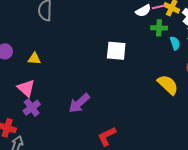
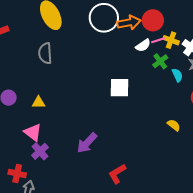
green cross: (159, 28) -> (160, 61), turned -35
yellow semicircle: (168, 85) -> (174, 125), moved, size x0.6

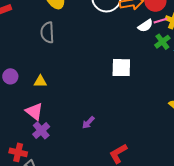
purple arrow: (87, 143) -> (88, 123), size x0.6

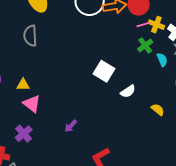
white semicircle: (145, 26) -> (128, 91), moved
white square: (121, 68) -> (104, 71), turned 30
pink triangle: (34, 111) -> (32, 104), moved

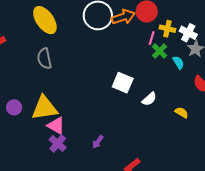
pink line: (143, 24) -> (152, 38), moved, turned -48
yellow triangle: (23, 85) -> (44, 108), size x2.0
purple cross: (24, 134) -> (58, 144), moved

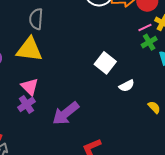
pink line: (152, 38) -> (145, 28), turned 32
yellow triangle: (44, 108) -> (29, 49), moved
purple arrow: (98, 142) -> (66, 113), size x2.0

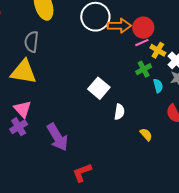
pink line: (145, 28) -> (142, 43), moved
white semicircle: (127, 86) -> (119, 112), turned -56
purple arrow: (66, 113) -> (57, 137), turned -84

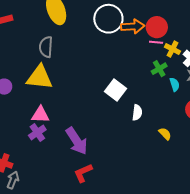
pink line: (142, 43) -> (156, 42), turned 32
pink triangle: (23, 109) -> (40, 115), turned -42
red L-shape: (82, 173) -> (83, 173), moved

